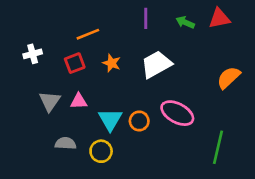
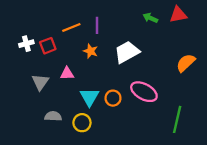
purple line: (146, 18) -> (97, 25), moved
red square: (75, 63) -> (48, 46), moved
pink triangle: (79, 101) -> (67, 73), moved

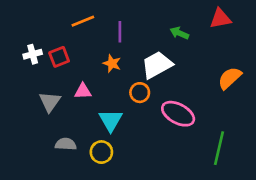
green arrow: (150, 18) -> (179, 33), moved
orange line: (71, 28) -> (83, 21), moved
orange circle: (113, 98) -> (140, 93), moved

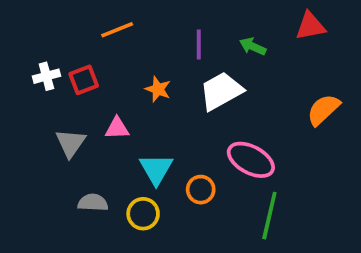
purple line: (120, 32) -> (199, 45), moved
orange circle: (140, 93) -> (201, 190), moved
green line: (219, 148) -> (269, 216), moved

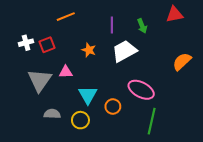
green arrow: (253, 46) -> (142, 26), turned -136
gray triangle: (71, 143) -> (40, 80), size x1.4

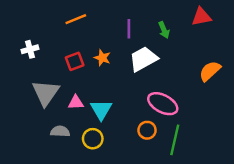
red square: (47, 45) -> (75, 61), moved
pink triangle: (66, 72) -> (76, 102), moved
orange circle: (113, 107) -> (147, 130), moved

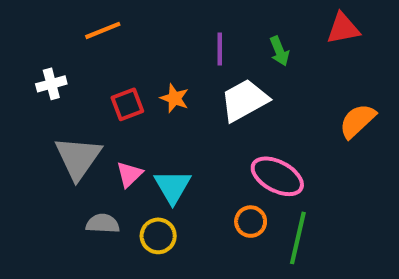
orange line: (76, 19) -> (103, 30), moved
pink triangle: (76, 102) -> (129, 174), turned -42

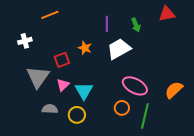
red square: (127, 104) -> (62, 60), moved
orange semicircle: (357, 121) -> (174, 90), moved

